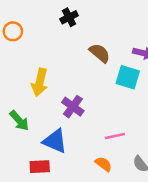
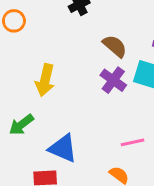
purple cross: (73, 107) -> (113, 80), moved
green arrow: (19, 121) -> (21, 125), turned 95

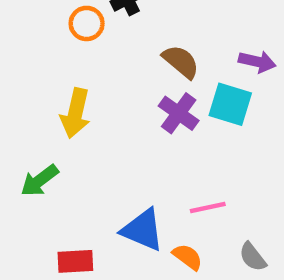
orange circle: (14, 21) -> (87, 23), moved
blue triangle: (63, 148) -> (143, 230), moved

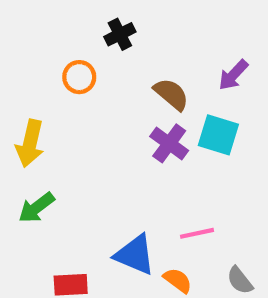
orange circle: (87, 23) -> (79, 77), moved
purple arrow: (257, 62) -> (233, 75), moved, turned 120
yellow arrow: (75, 113) -> (30, 143), moved

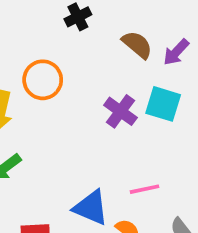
orange circle: (79, 77) -> (43, 80), moved, size x1.4
brown semicircle: (171, 94) -> (137, 45), moved

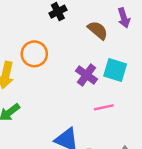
purple arrow: (176, 52) -> (124, 18), moved, turned -60
pink line: (145, 189) -> (104, 107), moved

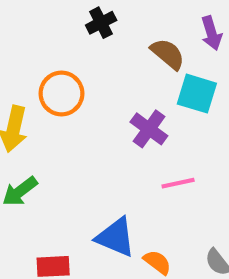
cyan square: (115, 70) -> (197, 94), moved

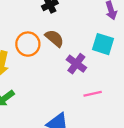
brown semicircle: (168, 54) -> (54, 38), moved

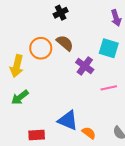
pink line: (93, 94) -> (109, 88), moved

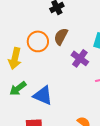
brown semicircle: (65, 43) -> (61, 36), turned -102
blue triangle: (68, 120) -> (43, 95), moved

